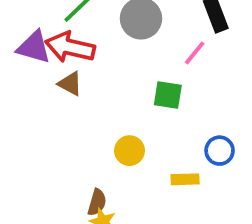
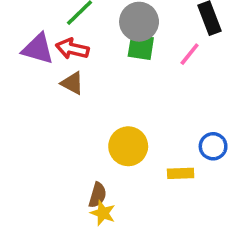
red arrow: (70, 47) -> (72, 49), size x0.7
green square: (168, 95) -> (141, 47), moved
yellow circle: (130, 151) -> (128, 146), size x1.4

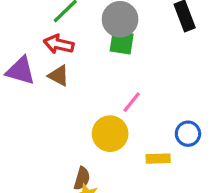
purple triangle: (38, 49) -> (21, 71), moved
pink line: (190, 54) -> (132, 102), moved

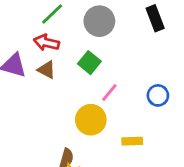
green square: (122, 42) -> (89, 63), moved, turned 30
blue circle: (188, 134) -> (158, 95), moved

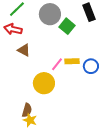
green square: (89, 63) -> (67, 26), moved
brown triangle: (47, 70) -> (24, 50), moved
yellow rectangle: (132, 141) -> (72, 61), moved

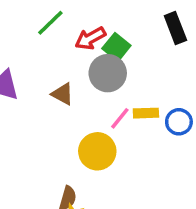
gray circle: (50, 14) -> (108, 73), moved
green square: (67, 26) -> (116, 47), moved
red arrow: (13, 29) -> (90, 38), moved, turned -42

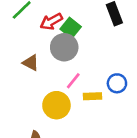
yellow rectangle: (146, 113) -> (93, 96), moved

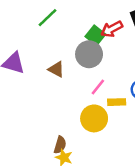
red arrow: (51, 22) -> (112, 29), moved
yellow circle: (56, 105) -> (94, 118), moved

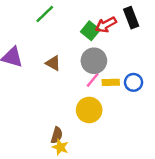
gray circle: (89, 54) -> (94, 61), moved
yellow rectangle: (117, 102) -> (111, 82), moved

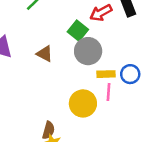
green square: (90, 31) -> (78, 31), moved
pink line: (93, 80) -> (108, 92), moved, turned -35

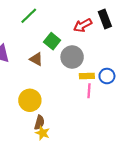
green square: (78, 31) -> (52, 41), moved
yellow circle: (83, 103) -> (30, 100), moved

